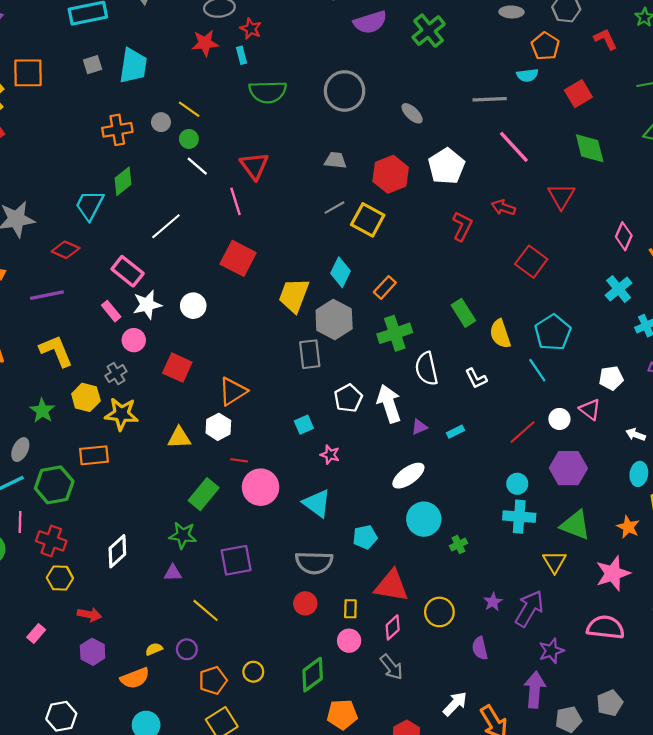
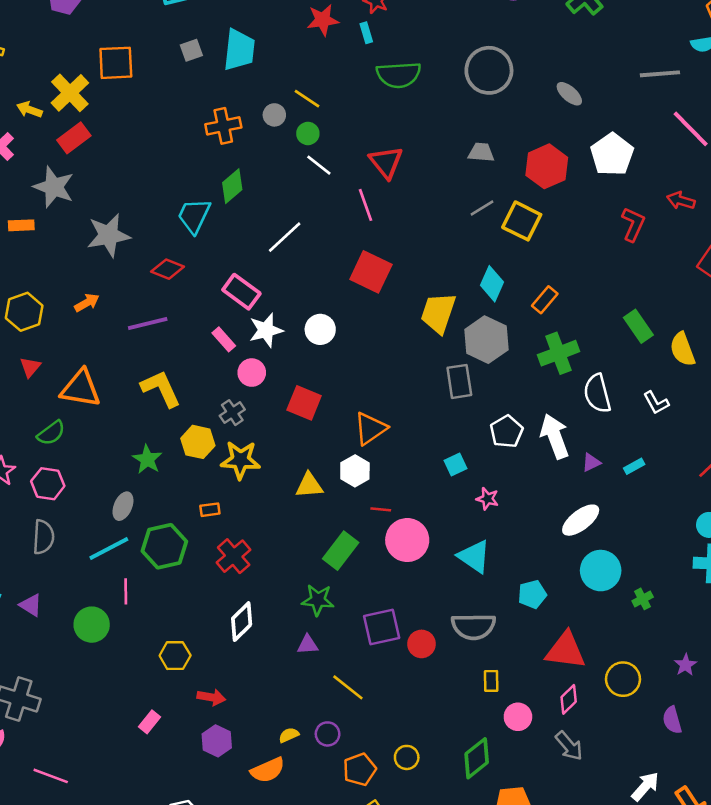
orange rectangle: (94, 455) -> (210, 510), size x0.6
red cross: (51, 541) -> (234, 556), moved, turned 32
red circle: (305, 603) -> (422, 644), moved
yellow rectangle: (350, 609) -> (491, 681), moved

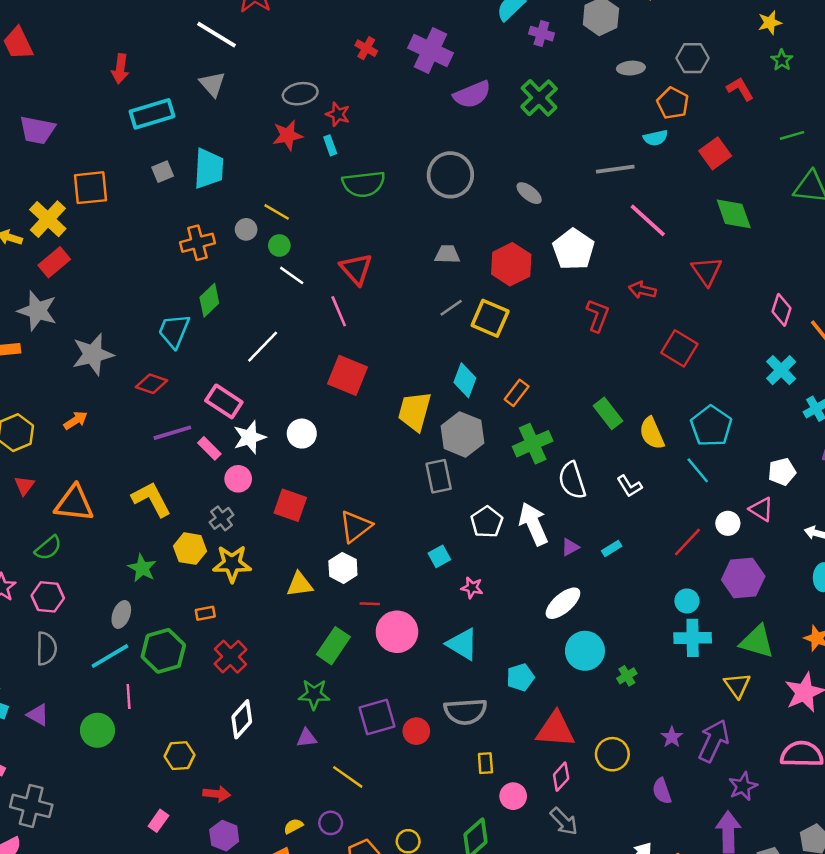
purple line: (148, 323) -> (172, 433), moved

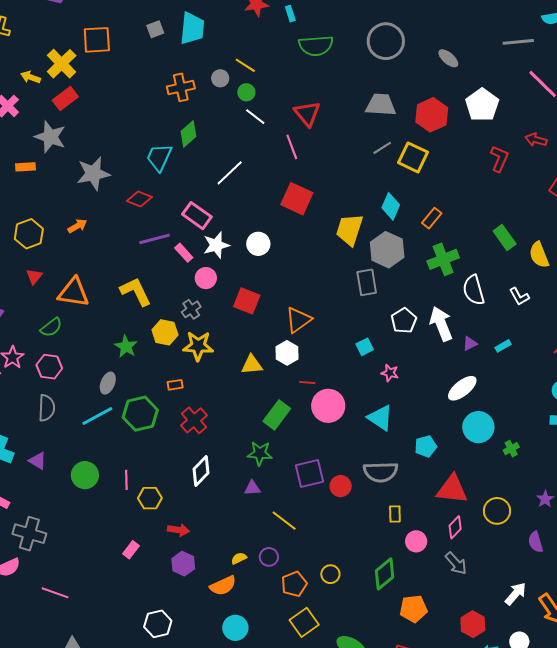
gray trapezoid: (447, 254) -> (381, 105), size x1.5
pink line: (129, 696) -> (126, 480), moved

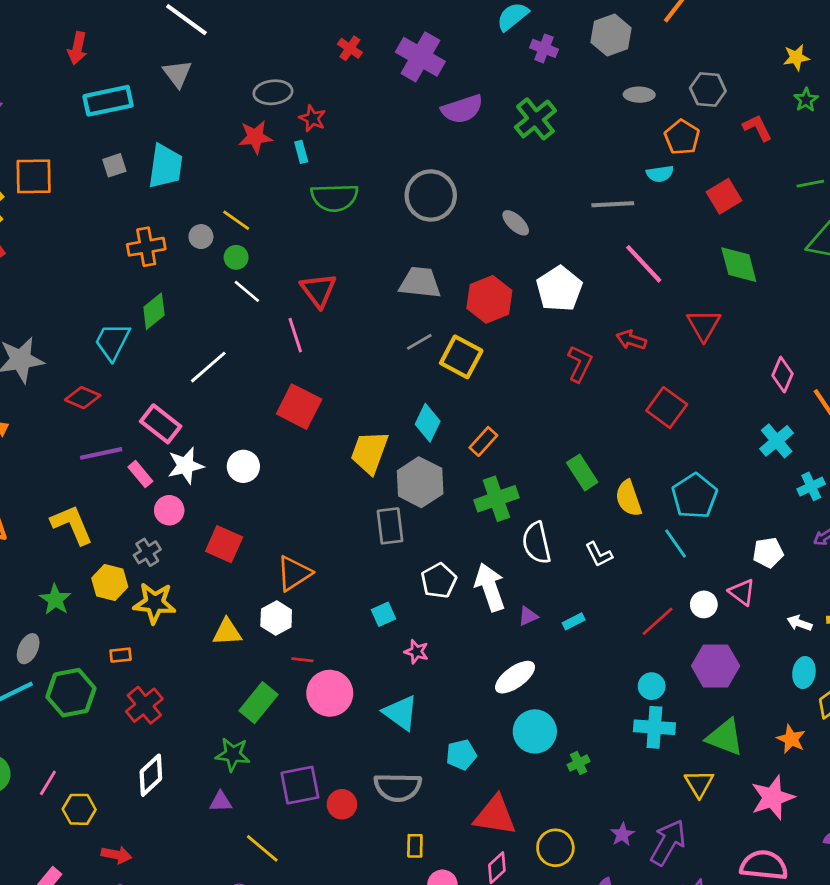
pink line: (126, 480) -> (48, 783), turned 30

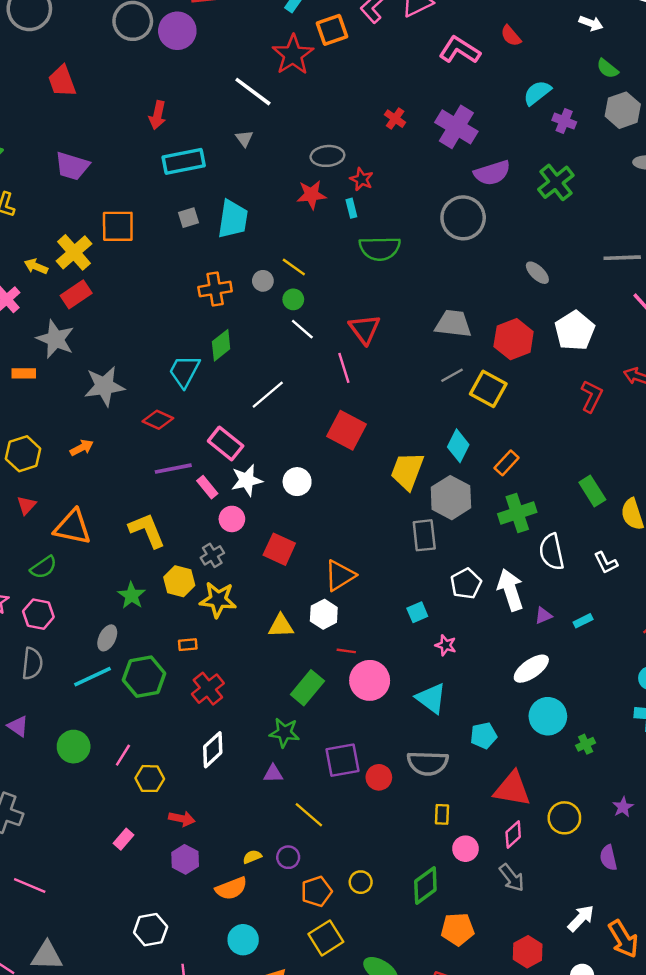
gray triangle: (177, 74) -> (244, 139), size x0.7
gray circle: (431, 196) -> (463, 218), moved

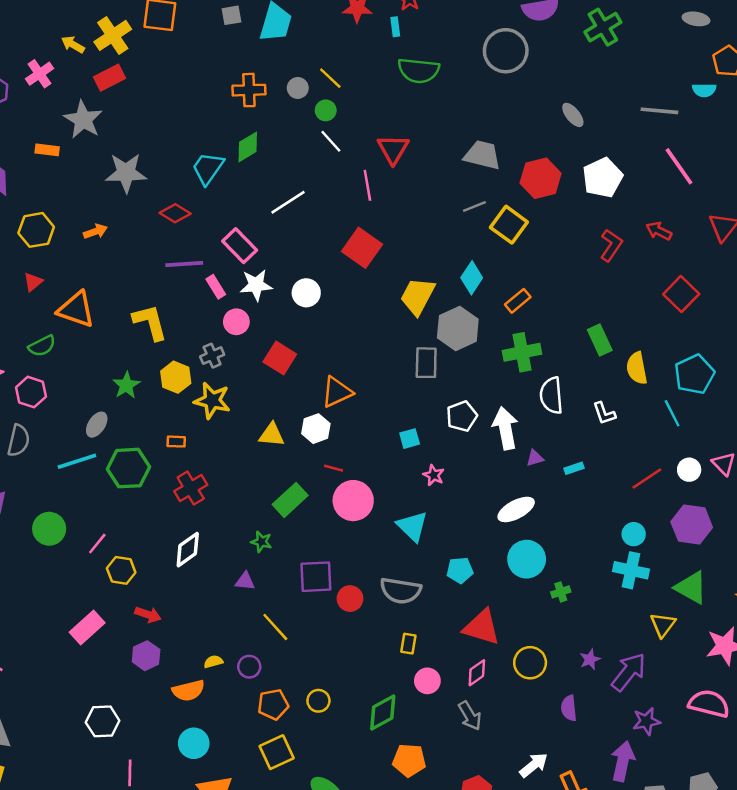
green star: (284, 733) -> (261, 542), size x0.7
pink rectangle: (123, 839) -> (87, 627), size x1.6

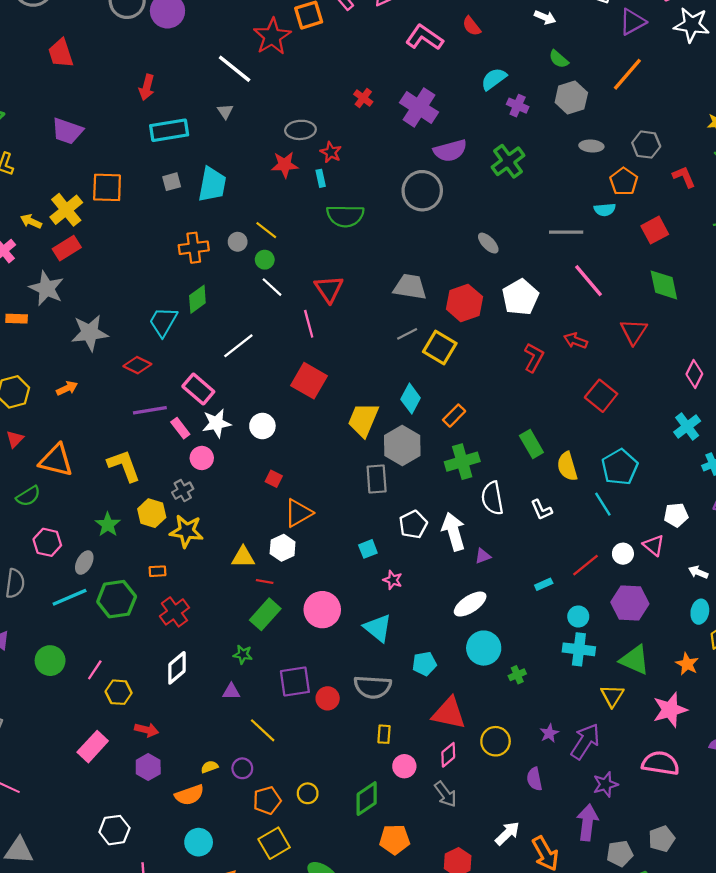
red square: (280, 358) -> (274, 479), moved, size x0.6
pink hexagon: (31, 392) -> (47, 542), moved
red line: (334, 468) -> (265, 581), moved
cyan rectangle: (574, 468) -> (544, 584), moved

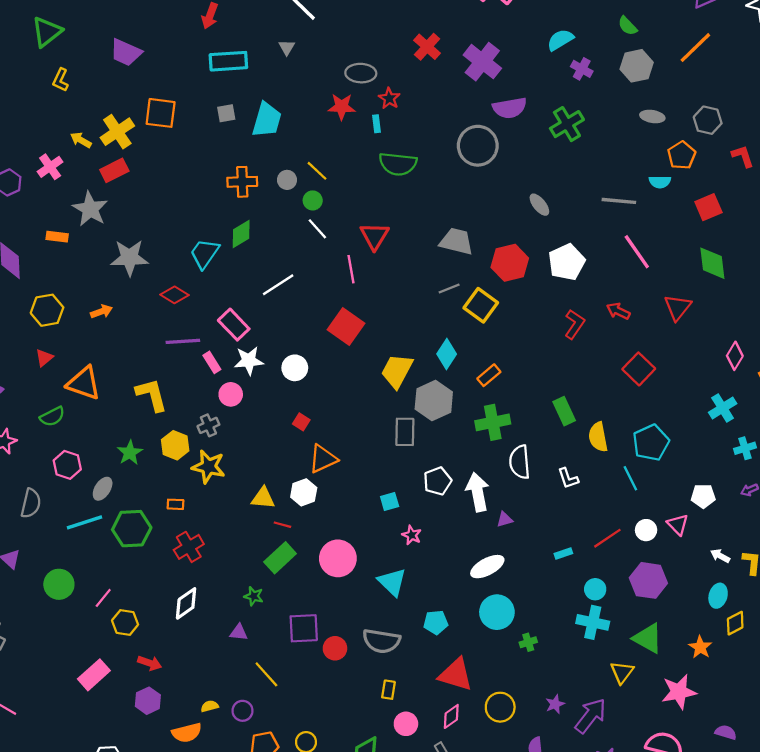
red cross: (363, 98) -> (427, 47), size x1.4

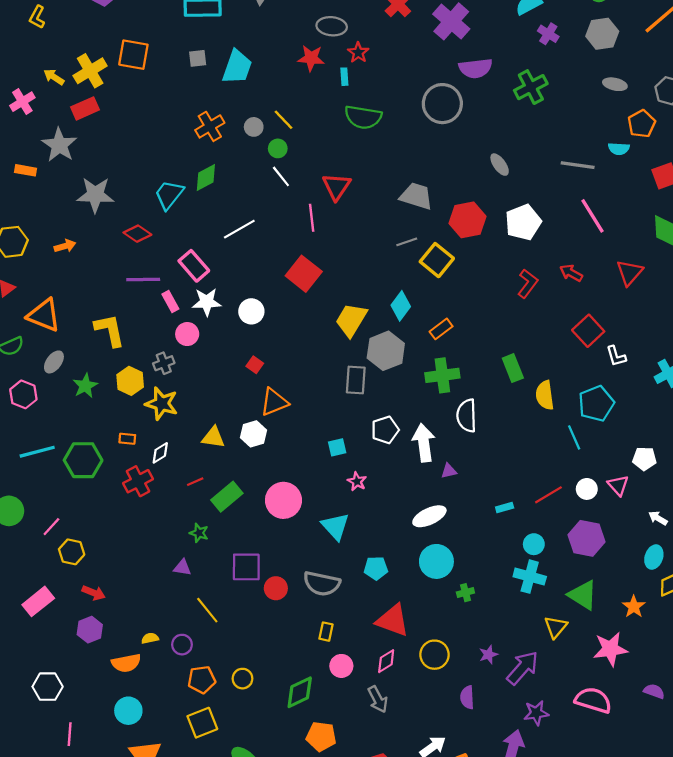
orange cross: (242, 182) -> (210, 126), turned -32
white L-shape: (568, 478) -> (616, 356), moved
gray ellipse: (103, 489) -> (54, 362), moved
red line: (282, 525) -> (195, 482), moved, turned -42
white diamond: (186, 603) -> (160, 453), moved, size x0.7

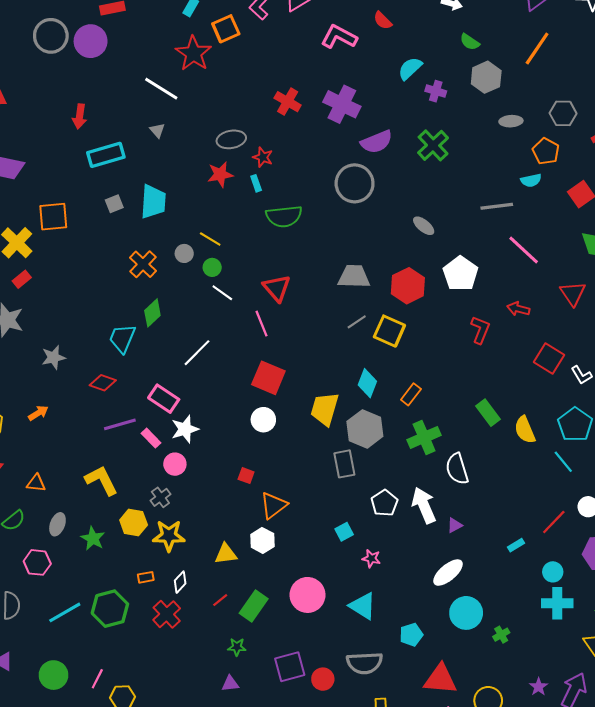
red rectangle: (85, 108) -> (22, 279), size x0.7
gray star: (95, 195) -> (53, 357), size x0.7
white circle: (251, 311) -> (263, 420), moved
orange triangle: (44, 315) -> (36, 483), size x0.6

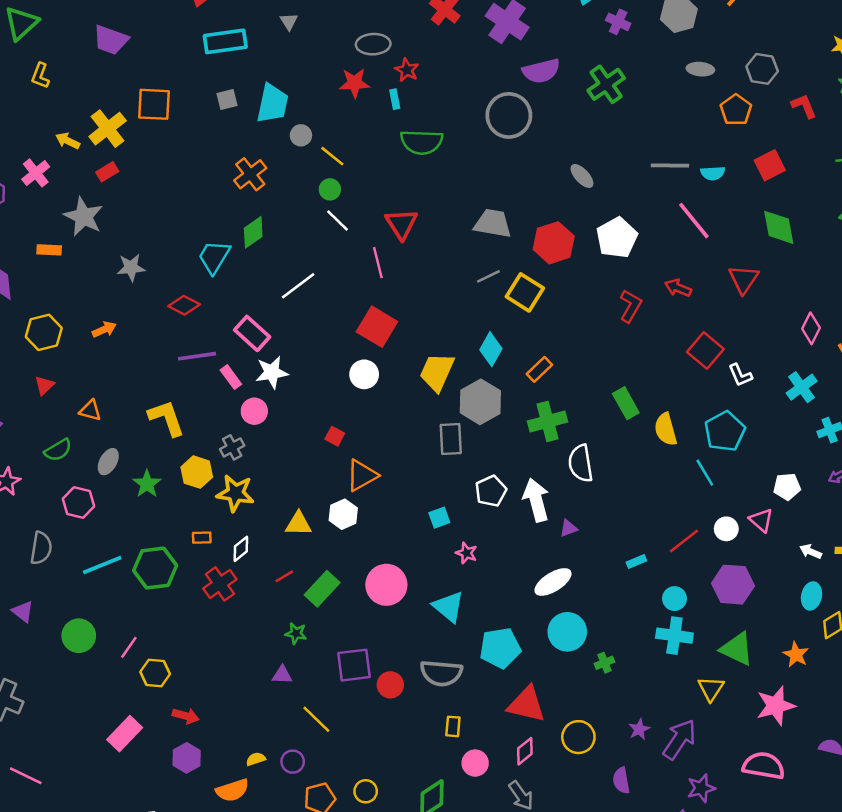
cyan semicircle: (531, 180) -> (713, 173), moved
gray circle: (184, 253) -> (301, 135), moved
cyan pentagon: (411, 635) -> (500, 648), size x1.5

